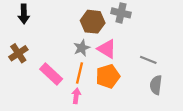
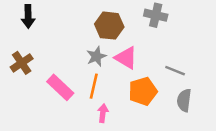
gray cross: (121, 13) -> (156, 15), moved
orange pentagon: (108, 76) -> (143, 91), moved
pink arrow: (76, 96) -> (103, 113), moved

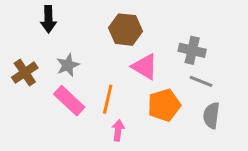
gray cross: (156, 15) -> (192, 50), moved
black arrow: (28, 17) -> (48, 19), moved
gray star: (96, 56) -> (68, 65), moved

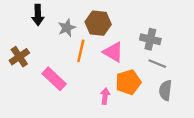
gray star: (68, 65) -> (67, 28), moved
orange line: (108, 99) -> (81, 51), moved
pink arrow: (118, 130) -> (105, 96), moved

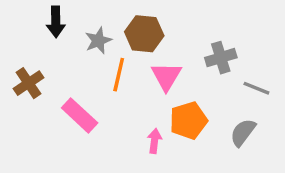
gray cross: (150, 39) -> (221, 58), turned -30
pink triangle: (113, 52) -> (166, 76), turned 30
gray line: (157, 64) -> (256, 88), moved
gray semicircle: (165, 90) -> (243, 132), turned 30

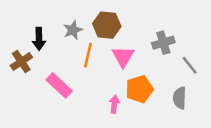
black arrow: (56, 22) -> (39, 39), moved
gray line: (256, 88) -> (190, 65), turned 30
gray semicircle: (243, 132) -> (180, 98), turned -35

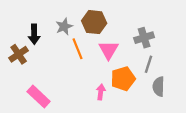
orange line: (88, 55) -> (77, 49), turned -35
gray line: (190, 65) -> (149, 64), moved, turned 56
pink rectangle: (59, 85) -> (39, 96), moved

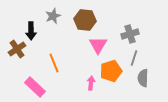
gray star: (64, 27) -> (53, 16), moved
orange line: (77, 49) -> (54, 63), moved

